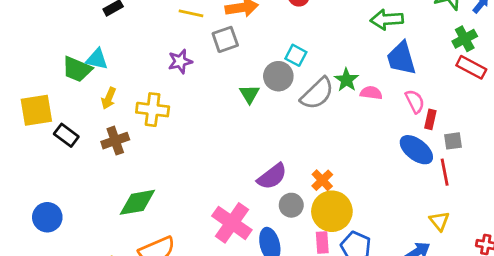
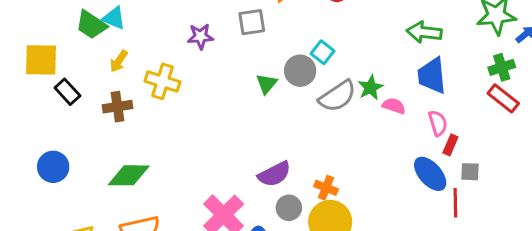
orange cross: (322, 180) -> (326, 188), turned -35
blue circle: (47, 217) -> (53, 167), moved

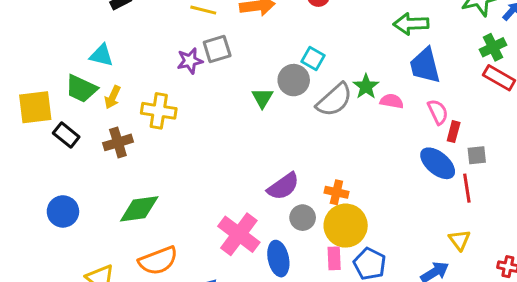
gray square: (252, 22) -> (217, 49), moved
green trapezoid: (91, 25) -> (81, 89), moved

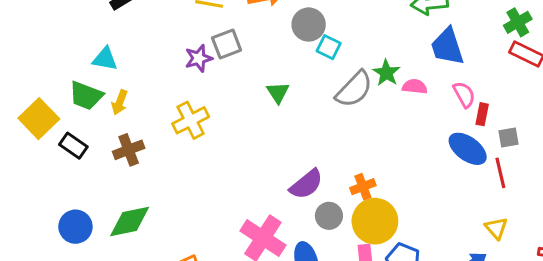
gray circle: (294, 80) -> (309, 25), moved
yellow square: (35, 107) -> (39, 119), turned -33
yellow cross: (159, 111) -> (191, 120), moved, turned -32
orange cross: (336, 192) -> (363, 187), turned -30
green diamond: (139, 209) -> (130, 222), moved

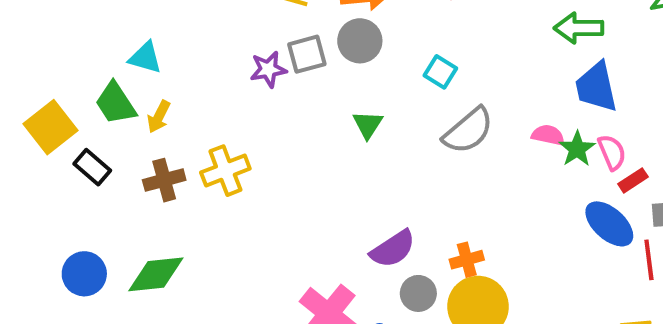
gray circle: (309, 25) -> (360, 41), moved
green star: (386, 73) -> (577, 149), moved
green trapezoid: (86, 96) -> (115, 103), turned 30
red rectangle: (482, 114) -> (633, 180), turned 40
yellow cross: (191, 120) -> (225, 171), moved

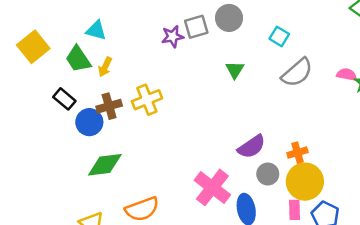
yellow square: (50, 127) -> (33, 47), moved
blue circle: (84, 274) -> (89, 122), moved

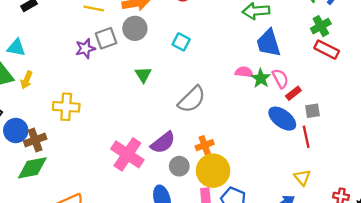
gray semicircle: (297, 73) -> (192, 99), moved
yellow cross: (147, 100) -> (66, 107), turned 30
brown cross: (109, 106) -> (35, 140), moved
pink cross: (212, 187) -> (127, 154), moved

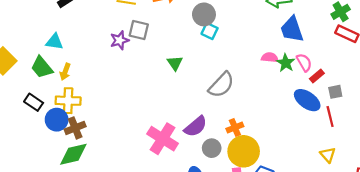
gray circle: (135, 28) -> (204, 14), moved
gray square: (106, 38) -> (139, 30), turned 36
yellow cross: (66, 107) -> (68, 101), moved

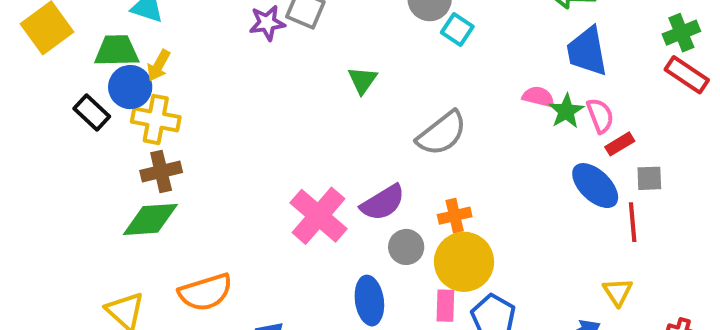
cyan square: (210, 31) -> (457, 30), moved
green trapezoid: (42, 67) -> (117, 51), turned 120
blue circle: (57, 120) -> (130, 87), moved

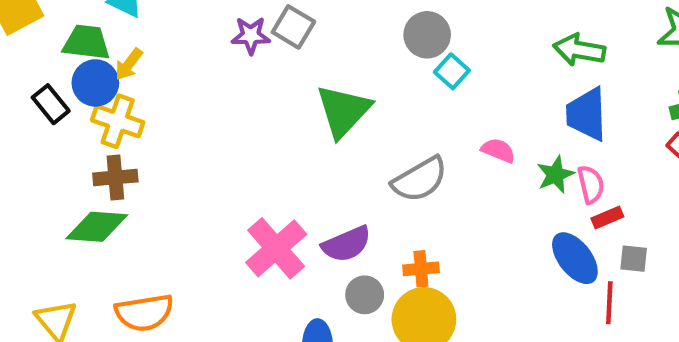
green triangle: (362, 80) -> (343, 111), size x1.8
pink semicircle: (538, 97) -> (498, 150), moved

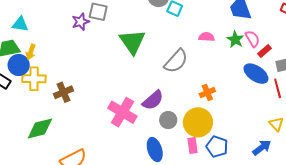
brown cross: (115, 177) -> (64, 92), moved
orange cross: (421, 269) -> (207, 92), moved

